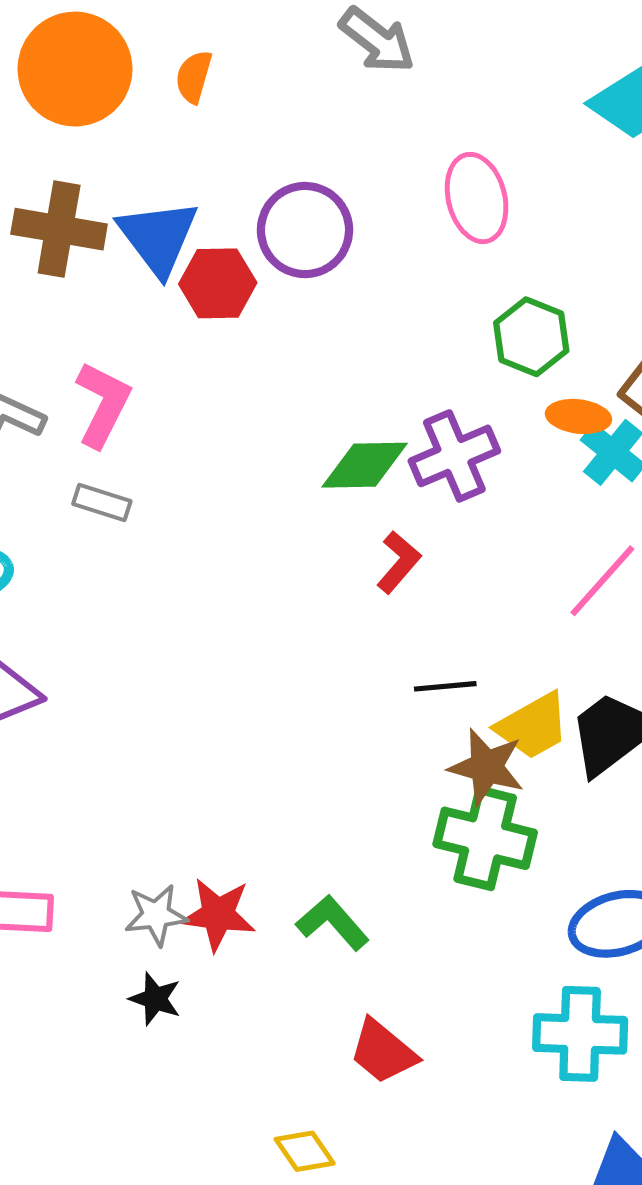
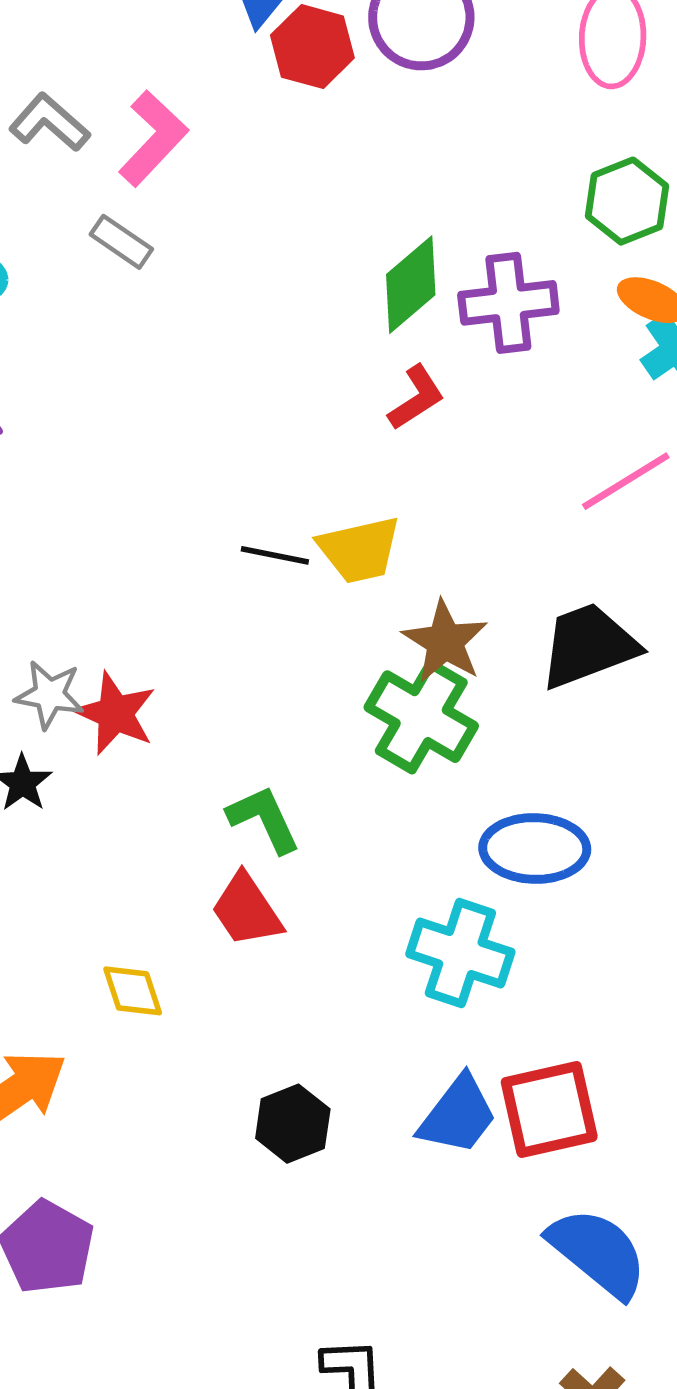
green diamond: (365, 465) -> (411, 285), turned -56
black line: (445, 686) -> (275, 555), moved
yellow trapezoid: (533, 726) -> (359, 550), moved
green L-shape: (333, 923) -> (264, 819), moved

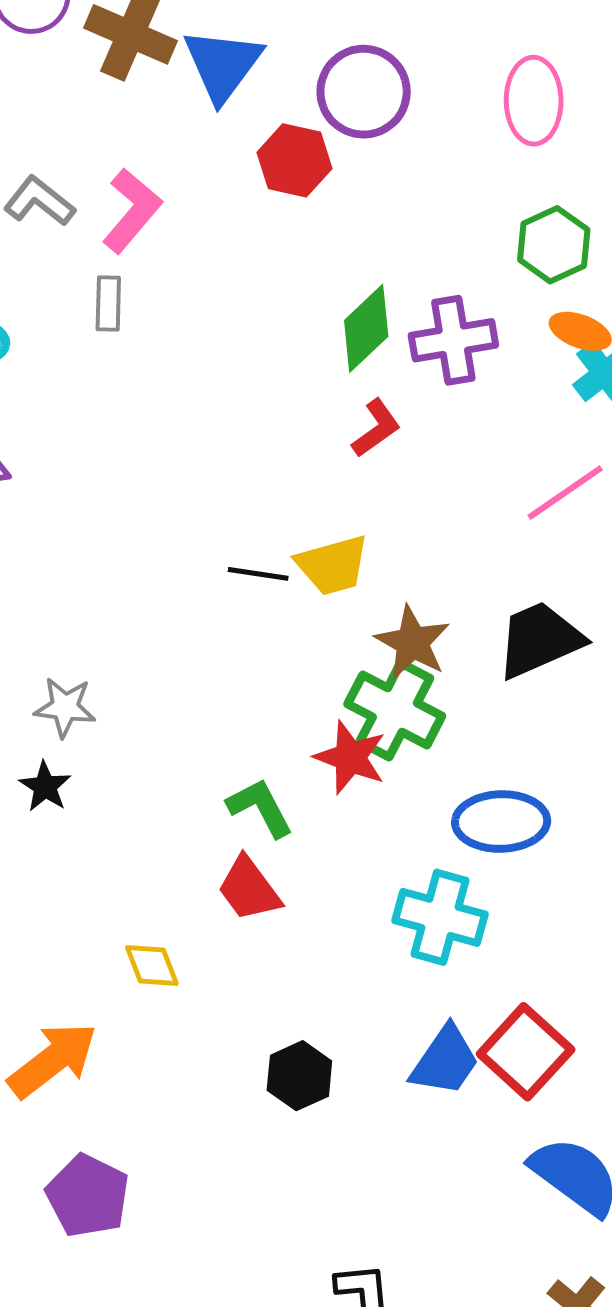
red hexagon: (312, 47) -> (294, 160), moved
gray rectangle: (121, 242) -> (108, 304), turned 60
red star: (115, 713) -> (350, 757), moved
red square: (549, 1109) -> (526, 1052), turned -32

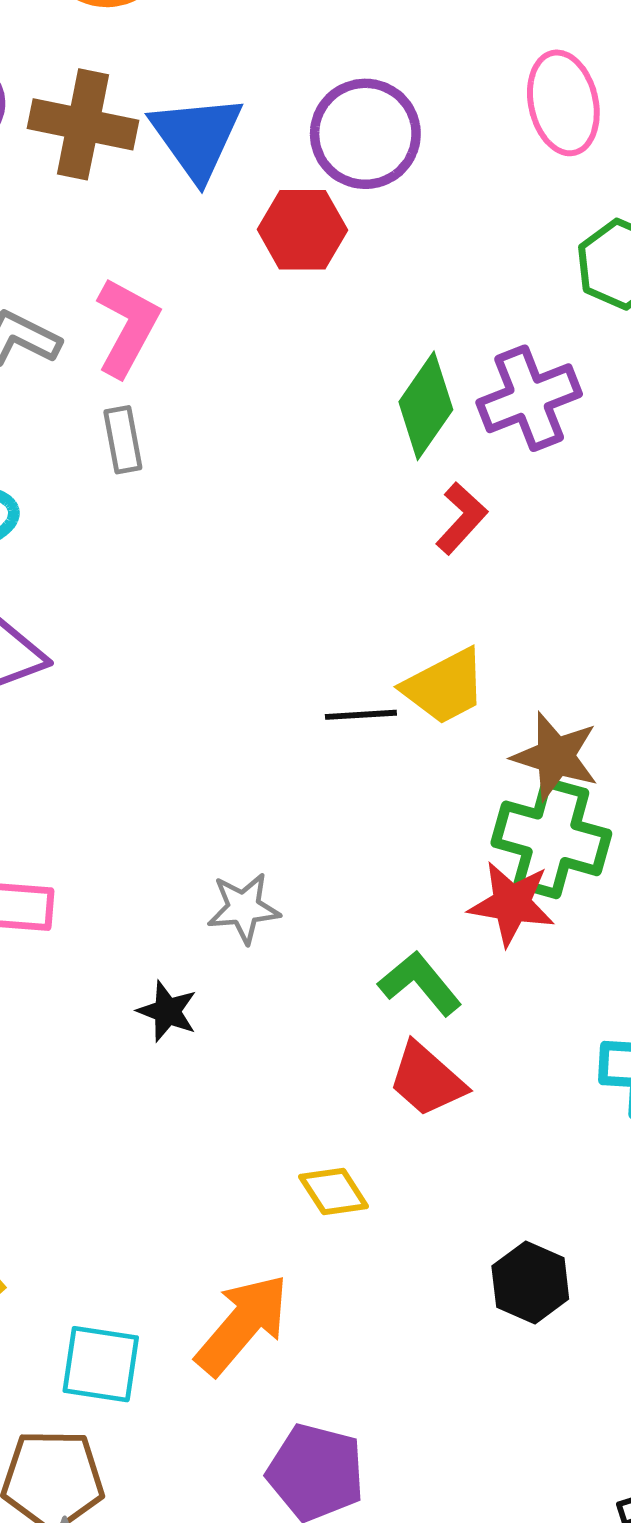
gray star: (65, 707) -> (244, 908), moved

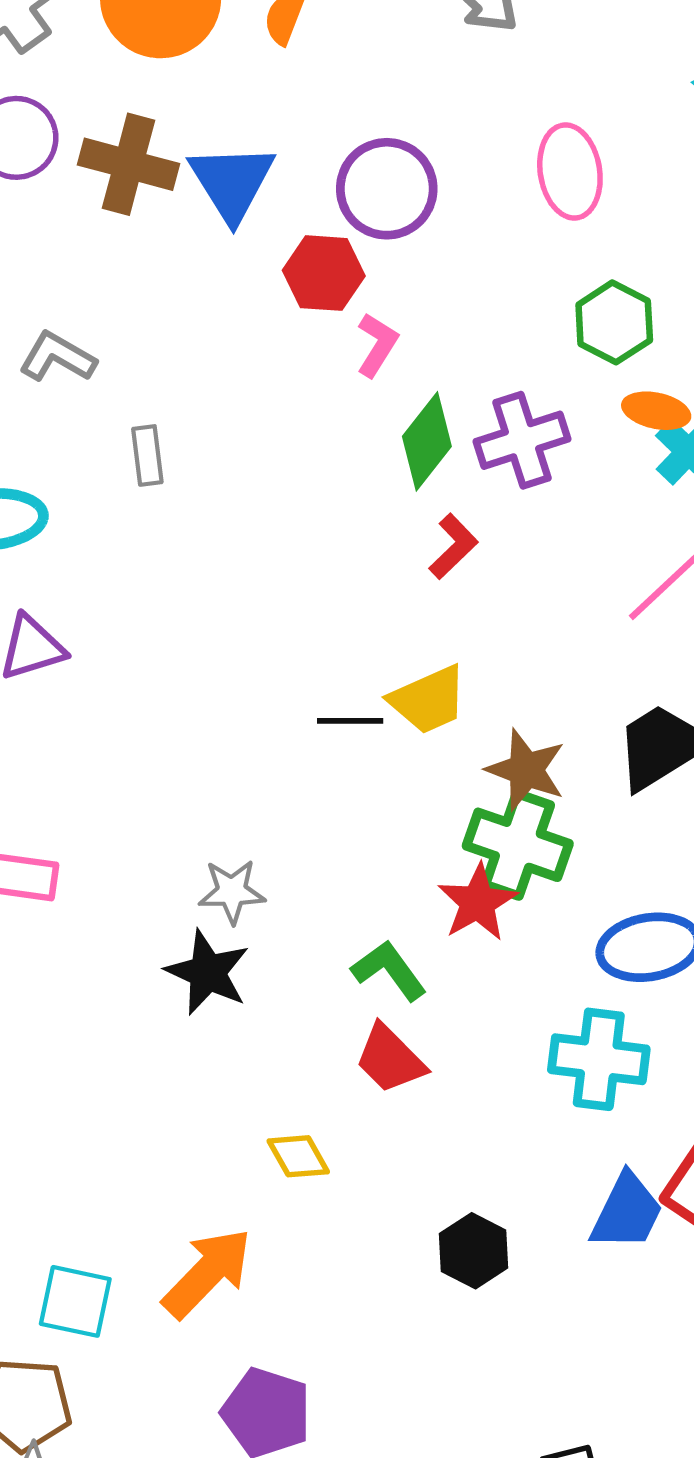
pink L-shape: (127, 327) -> (377, 345), moved, size x0.7
red star: (512, 904) -> (478, 902), turned 30
black star: (167, 1011) -> (208, 972), moved, size x1.5

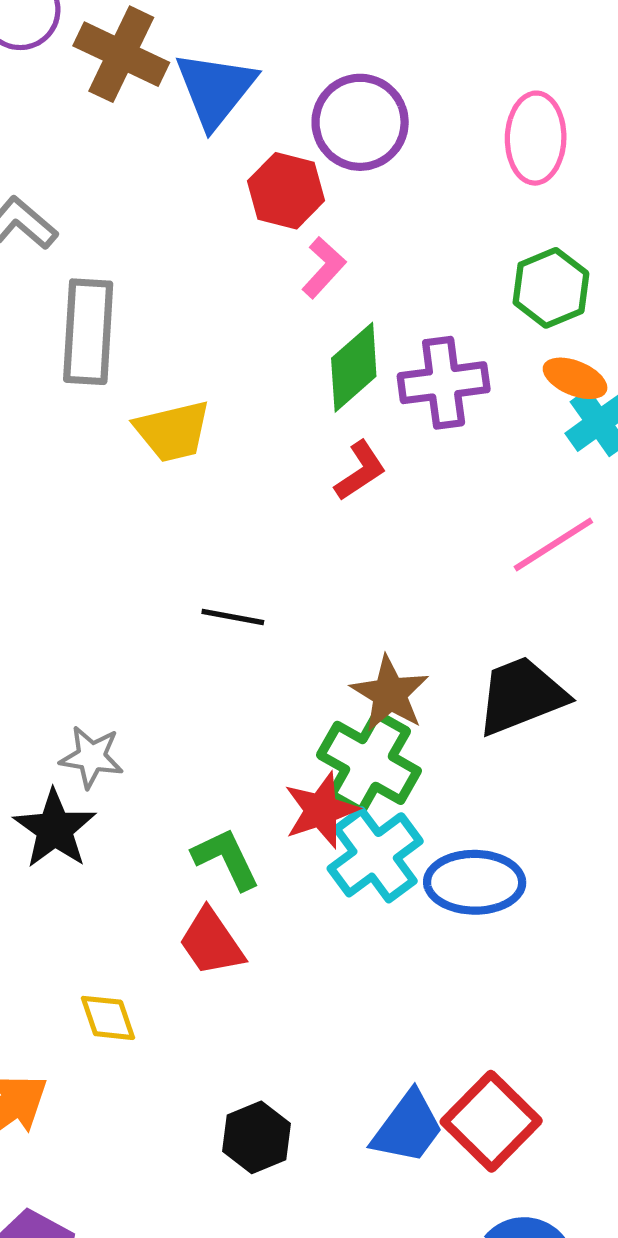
gray rectangle: (147, 455) -> (88, 332), size x1.8
yellow trapezoid: (428, 700) -> (173, 431), moved
cyan cross: (599, 1059) -> (375, 855), moved, turned 36

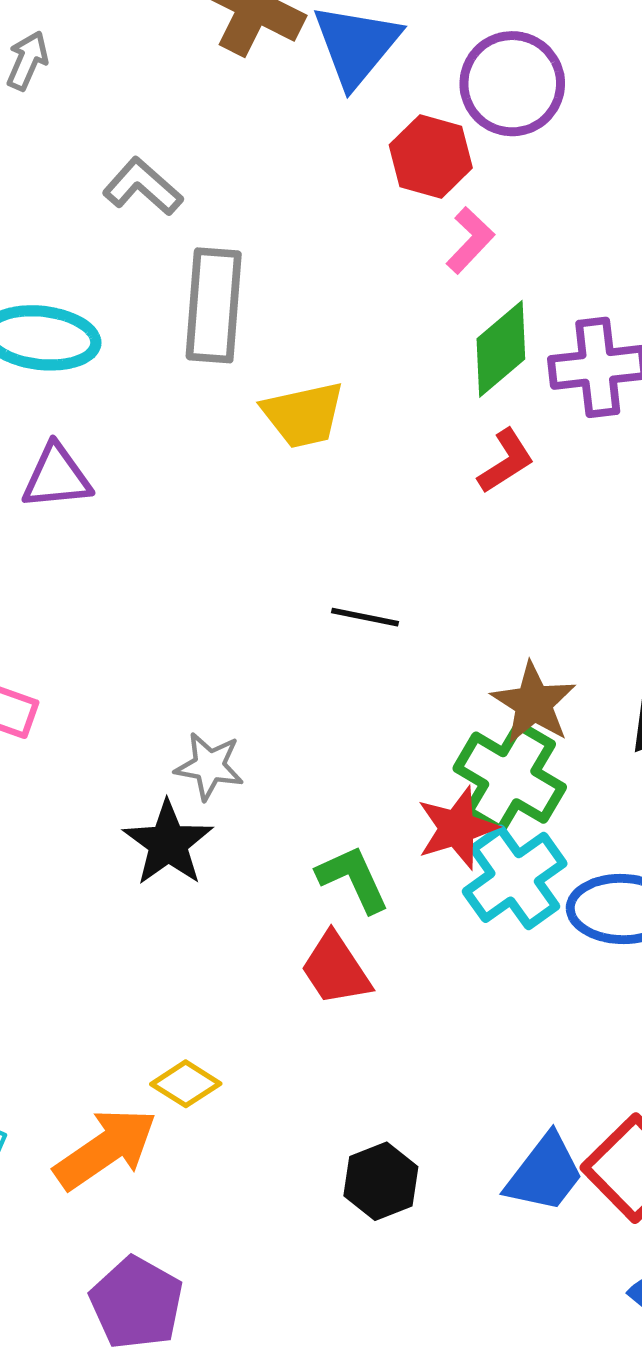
yellow diamond: (108, 1018) -> (186, 1084), moved, turned -40

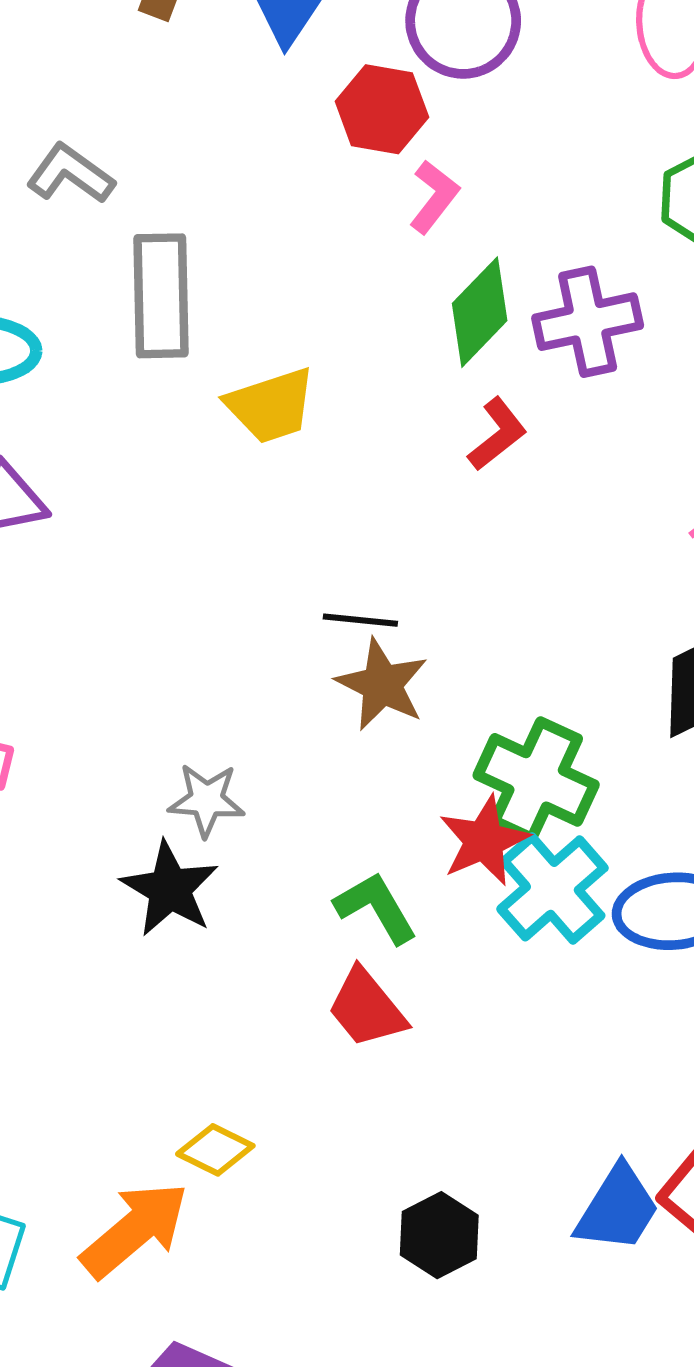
brown star: (534, 703) -> (382, 685), moved

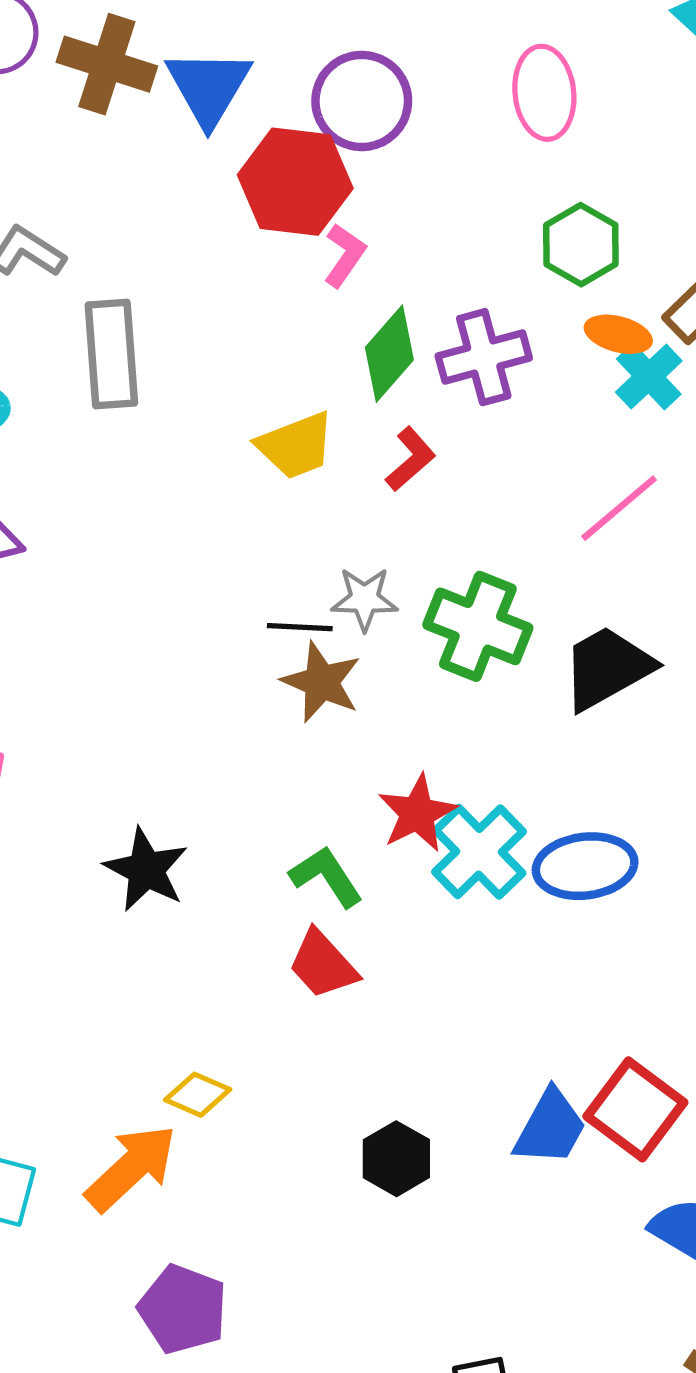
red hexagon: (382, 109) -> (295, 182), size x1.4
yellow trapezoid: (271, 406) -> (296, 446), moved
green cross: (536, 780) -> (478, 626), moved
gray star: (206, 800) -> (364, 599), moved

